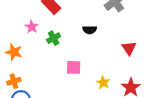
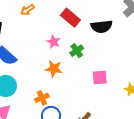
black semicircle: (90, 30) -> (102, 26), moved, size x1.5
orange star: (14, 52) -> (54, 69), moved

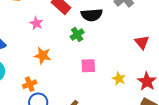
pink star: (54, 42) -> (36, 23), moved
green cross: (77, 51) -> (77, 34), moved

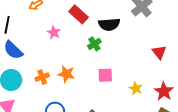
orange star: (43, 56) -> (66, 74), moved
orange cross: (30, 84) -> (42, 77), moved

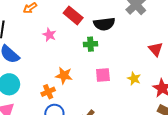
green cross: (94, 44) -> (90, 44), turned 32
orange cross: (42, 77) -> (48, 92), moved
yellow star: (136, 88) -> (134, 79), moved

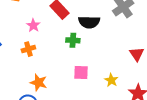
orange star: (64, 76) -> (39, 82), moved
orange cross: (48, 92) -> (28, 49), moved

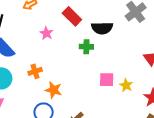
orange cross: (28, 49) -> (35, 71), moved
pink square: (81, 72) -> (107, 80), moved

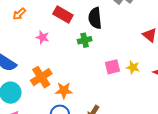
black semicircle: (102, 28) -> (95, 18), turned 100
orange cross: (35, 71) -> (41, 77), size x1.5

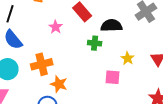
black semicircle: (95, 18) -> (111, 26), turned 75
yellow star: (133, 67) -> (128, 58), moved

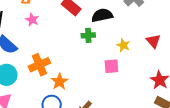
pink star: (56, 27) -> (32, 20), moved
orange star: (59, 84) -> (60, 82), turned 30

